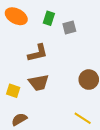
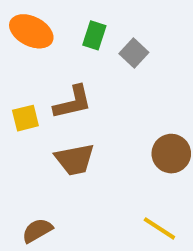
gray square: (69, 27) -> (134, 53), turned -32
yellow square: (13, 91) -> (25, 118), moved, turned -32

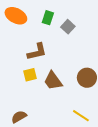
yellow square: (25, 118) -> (30, 75), moved
brown trapezoid: (75, 159) -> (53, 81), moved, turned 65

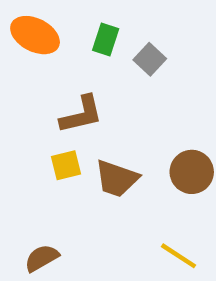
brown trapezoid: (53, 81) -> (117, 179), turned -35

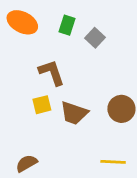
brown L-shape: (81, 115) -> (52, 73), turned -96
yellow line: (178, 256) -> (113, 162), turned -30

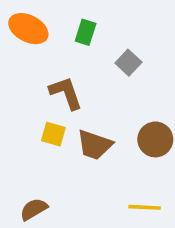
gray square: (95, 38) -> (128, 63), moved
yellow square: (42, 105) -> (53, 134), turned 30

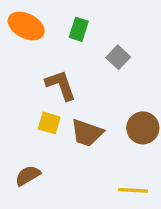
brown semicircle: (34, 209) -> (28, 176), moved

